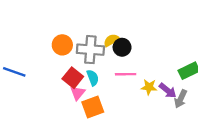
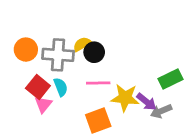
yellow star: (149, 87) -> (125, 98), size x1.5
gray arrow: (181, 99) -> (161, 111), turned 42
orange square: (93, 107) -> (98, 121), moved

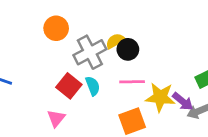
orange circle: (26, 50) -> (56, 28), moved
gray cross: (58, 55) -> (90, 52), turned -32
pink triangle: (43, 104) -> (56, 118), moved

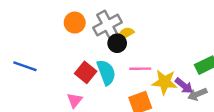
black circle: (128, 49) -> (117, 43), moved
gray cross: (90, 52) -> (107, 25), moved
cyan semicircle: (93, 86) -> (106, 72), size x1.5

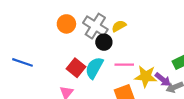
gray cross: (107, 25) -> (95, 26), turned -30
yellow semicircle: (126, 33) -> (119, 26), moved
cyan semicircle: (106, 72) -> (94, 68), turned -130

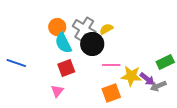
black circle: (104, 42) -> (92, 44), size x1.5
red square: (76, 68) -> (66, 68), turned 30
cyan semicircle: (94, 68) -> (63, 43), moved, turned -55

